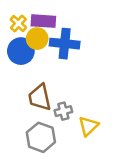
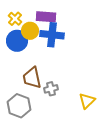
purple rectangle: (43, 21) -> (46, 17), moved
yellow triangle: (88, 126) -> (87, 101), moved
gray hexagon: (41, 137) -> (19, 106), moved

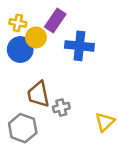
purple rectangle: (46, 17) -> (55, 21), turned -60
yellow cross: (15, 19) -> (18, 23), turned -32
blue cross: (52, 35) -> (79, 46), moved

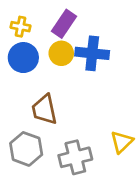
yellow circle: (36, 37) -> (61, 53), moved
gray cross: (61, 108) -> (75, 157), moved, size x1.6

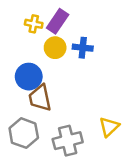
yellow cross: (21, 27) -> (34, 24), moved
blue cross: (92, 53) -> (83, 48), size x0.7
blue circle: (23, 58) -> (29, 77), moved

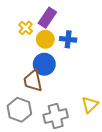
yellow cross: (34, 24) -> (26, 28), moved, turned 32
blue circle: (29, 77) -> (44, 64), moved

